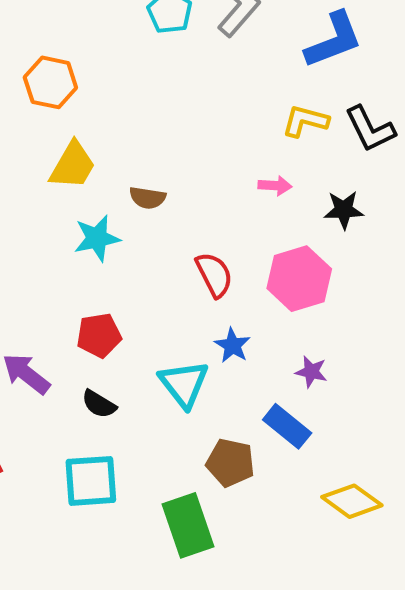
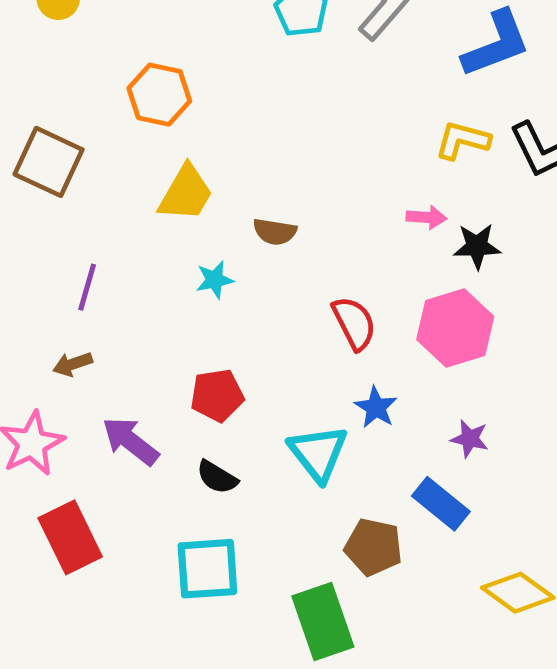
black star: (344, 210) -> (477, 246), moved
cyan star: (97, 238) -> (215, 280), size x0.7

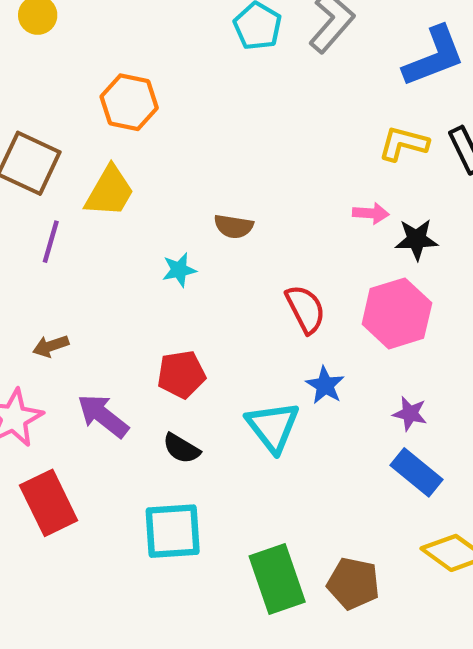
yellow trapezoid: (186, 193) -> (109, 192), moved
purple line: (87, 287) -> (51, 242), moved
blue rectangle: (441, 504) -> (416, 472), moved
brown pentagon: (373, 547) -> (353, 583), moved

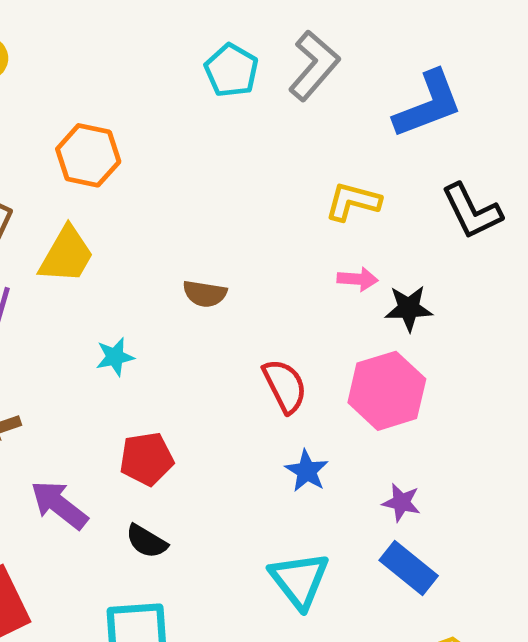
yellow L-shape: (403, 144) -> (353, 201), moved
cyan star: (179, 270) -> (115, 357), moved
cyan triangle: (273, 427) -> (299, 580), moved

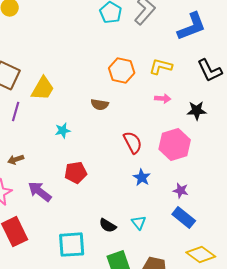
orange hexagon: (88, 155) -> (122, 71), moved
black star: (409, 308) -> (197, 111), moved
black semicircle: (146, 541) -> (108, 226), moved
cyan triangle: (299, 580) -> (139, 223), size x0.6

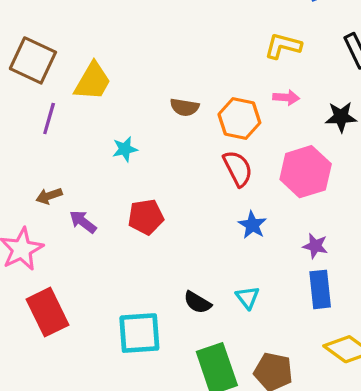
orange hexagon: (122, 71) -> (239, 118), moved
purple arrow: (40, 192) -> (83, 222), moved, size x0.7
blue rectangle: (184, 218) -> (320, 289), turned 45

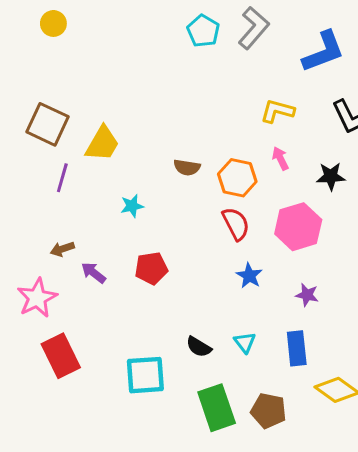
pink arrow: (286, 98) -> (280, 158), turned -120
blue rectangle: (320, 289) -> (297, 348), moved

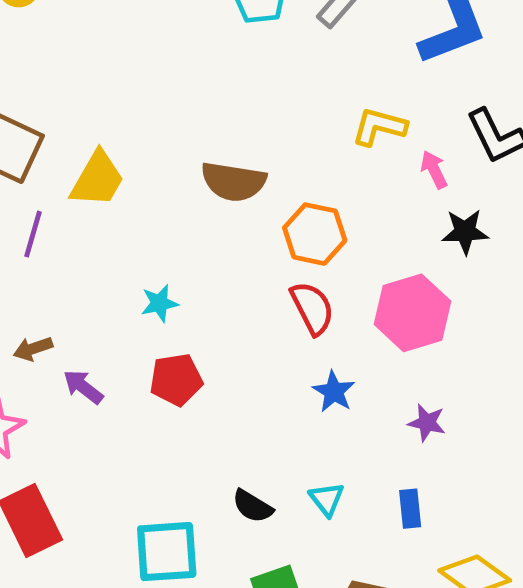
pink arrow: (280, 158) -> (434, 170), moved
brown semicircle: (187, 167) -> (233, 182), moved, size x1.5
cyan star: (132, 206) -> (159, 303), moved
blue rectangle: (297, 348) -> (410, 509), size x0.7

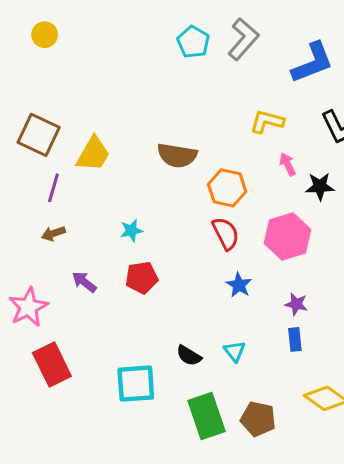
pink arrow: (434, 170) -> (287, 164), moved
brown arrow: (33, 349) -> (53, 233), moved
blue rectangle: (410, 509) -> (295, 339), moved

